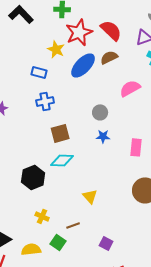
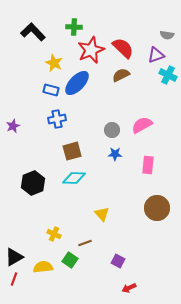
yellow star: (56, 49) -> (54, 63), moved
blue ellipse: (83, 65) -> (77, 83), moved
pink semicircle: (130, 88) -> (142, 125), moved
black hexagon: (33, 177) -> (33, 183), moved

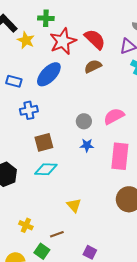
yellow star: (54, 63) -> (26, 40), moved
blue rectangle: (51, 90) -> (14, 81), moved
pink rectangle: (148, 165) -> (120, 156), size x1.5

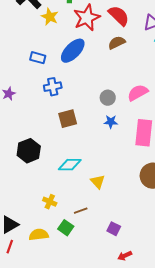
cyan diamond: (46, 169) -> (70, 165), moved

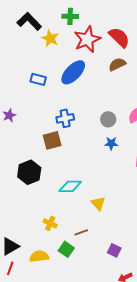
blue cross: (53, 87) -> (65, 118), moved
brown square: (68, 119) -> (52, 140), moved

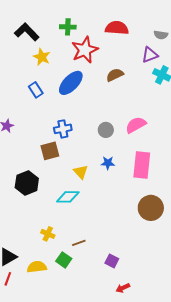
red semicircle: (119, 37) -> (117, 28), moved, turned -40
yellow star: (50, 38) -> (42, 57), moved
blue rectangle: (38, 79) -> (36, 90), turned 42
blue star: (111, 143) -> (108, 163), moved
yellow triangle: (98, 203) -> (81, 172), moved

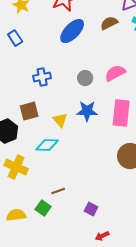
brown semicircle: (115, 75) -> (109, 23), moved
blue ellipse: (71, 83) -> (72, 31), moved
brown square: (50, 151) -> (29, 111), moved
blue star: (108, 163) -> (87, 111), size x1.5
yellow cross: (48, 234) -> (16, 167), moved, size x1.6

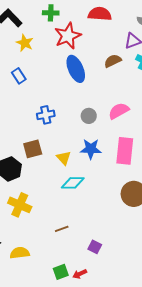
blue ellipse: (72, 31) -> (76, 69), turned -68
cyan diamond: (47, 145) -> (73, 183), moved
green square: (43, 208) -> (61, 272), moved, turned 35
red arrow: (102, 236) -> (80, 274), moved

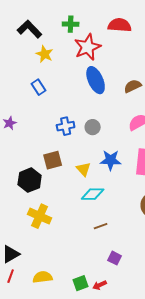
brown semicircle: (113, 61) -> (133, 86), moved
gray circle: (89, 116) -> (93, 127), moved
brown line: (62, 229) -> (101, 226), moved
yellow semicircle: (20, 253) -> (43, 277), moved

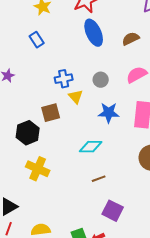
gray circle: (93, 127) -> (101, 80), moved
yellow triangle: (84, 169) -> (76, 97), moved
purple square: (115, 258) -> (113, 211), size x1.5

